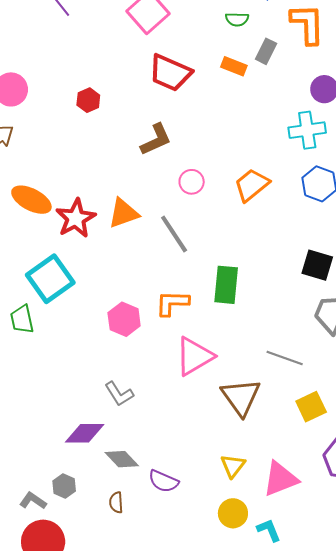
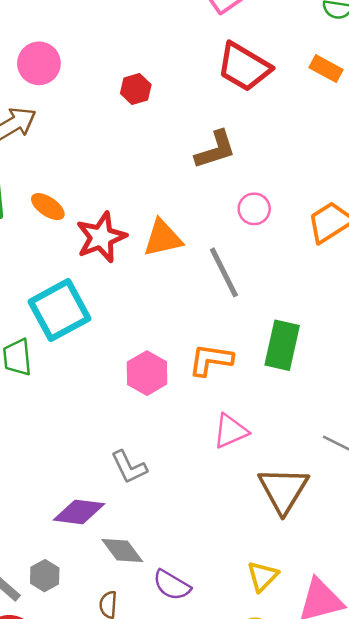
orange ellipse: (31, 200) -> (48, 207), size x0.7
pink triangle: (194, 356) -> (231, 431), size x0.7

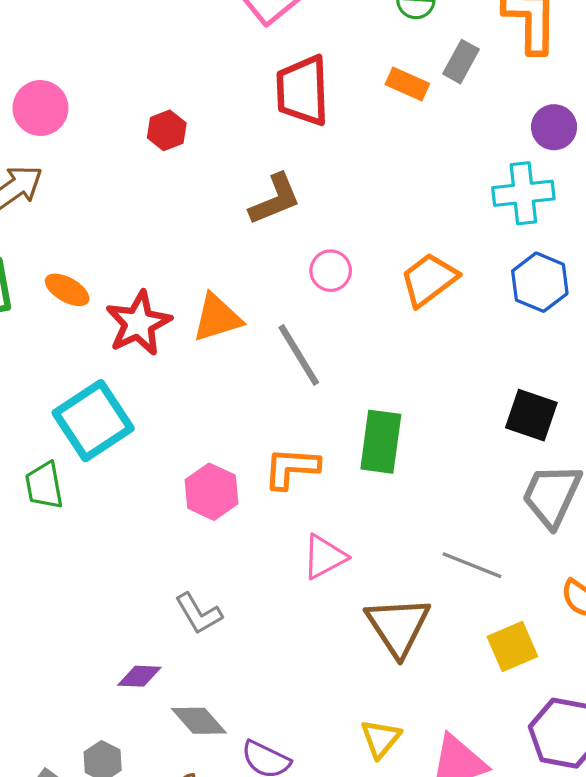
red trapezoid: (244, 67) -> (303, 91), turned 62
purple diamond: (79, 512) -> (139, 676), size x0.7

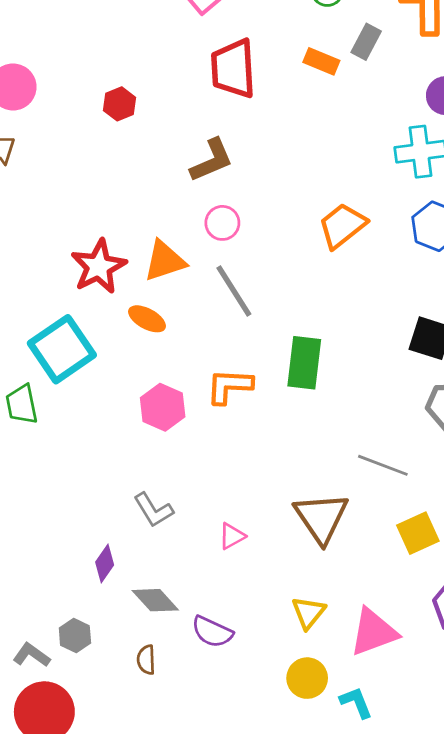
pink circle: (331, 271) -> (222, 223), moved
orange ellipse: (67, 290) -> (147, 319), moved
pink triangle: (324, 557) -> (232, 536), moved, size x0.7
purple diamond: (139, 676) -> (105, 564), turned -57

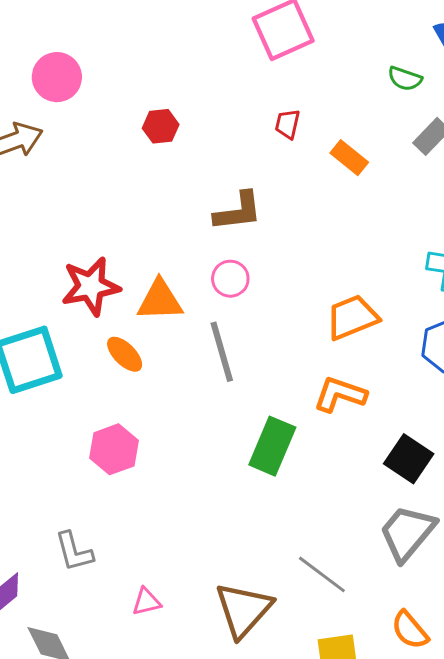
orange rectangle: (321, 61) -> (349, 158), moved
red trapezoid: (233, 69) -> (288, 124), size x0.5
orange L-shape: (229, 386) -> (340, 394), moved

